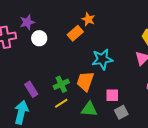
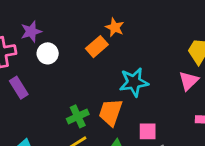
purple rectangle: (31, 89) -> (19, 88), moved

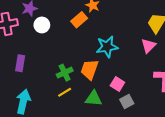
purple rectangle: (19, 88) -> (20, 63), moved, turned 42
pink square: (148, 131) -> (117, 84), turned 32

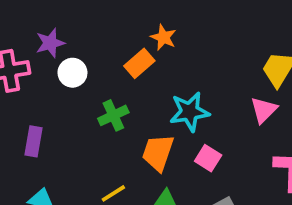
green cross: (65, 73) -> (113, 115), moved
pink square: (117, 84) -> (208, 158), moved

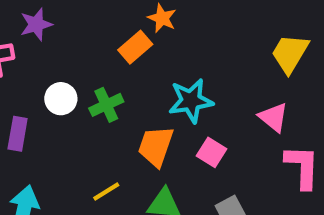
white circle: (72, 73) -> (61, 99), moved
pink triangle: (264, 110) -> (273, 117), moved, turned -36

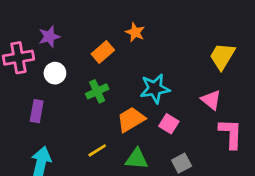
orange rectangle: (135, 47) -> (103, 52), moved
white circle: (61, 99) -> (55, 73), moved
orange trapezoid: (156, 146) -> (131, 120), turned 40

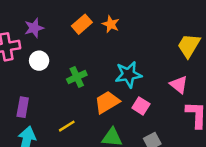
orange rectangle: (103, 52) -> (82, 24), moved
purple rectangle: (37, 111) -> (23, 107), moved
yellow line: (97, 150) -> (67, 126), moved

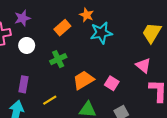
orange rectangle: (82, 24) -> (62, 28), moved
cyan star: (128, 74) -> (101, 33), moved
purple rectangle: (23, 107) -> (23, 84), moved

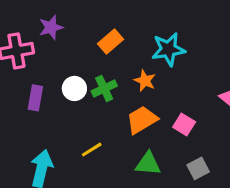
orange star: (87, 15) -> (145, 81), moved
white circle: (27, 45) -> (74, 88), moved
purple rectangle: (23, 84) -> (35, 98), moved

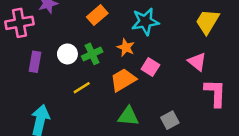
pink square: (184, 125) -> (150, 67), moved
yellow line: (92, 150) -> (82, 88), moved

